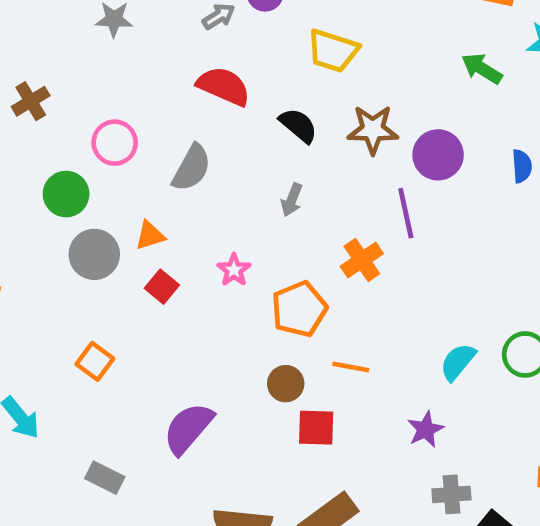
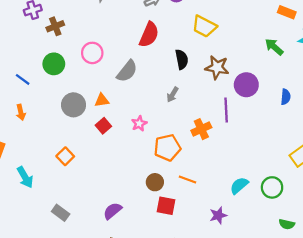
red semicircle: (224, 86) -> (149, 35), turned 80
black semicircle: (298, 125) -> (182, 59), turned 30
green circle: (66, 194) -> (54, 64), moved
purple semicircle: (188, 428) -> (112, 211), moved, size x0.7

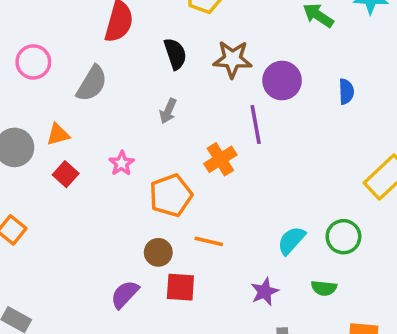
purple semicircle: (112, 211) -> (125, 294), moved
green semicircle: (287, 224) -> (324, 288), moved

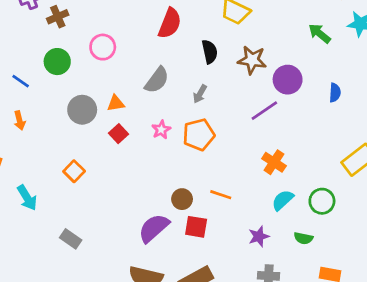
gray semicircle: (92, 84) -> (157, 80), moved
purple line: (256, 125) -> (264, 111), turned 60
orange cross: (220, 159) -> (274, 162), moved, turned -30
orange pentagon: (171, 195) -> (199, 135), moved
purple semicircle: (125, 294) -> (154, 228), size x1.4

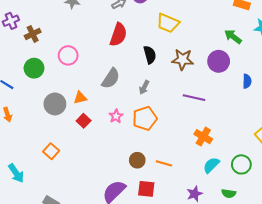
purple circle: (288, 80) -> (219, 61), moved
purple line: (264, 111) -> (194, 98), turned 50
brown circle: (182, 199) -> (137, 160), moved

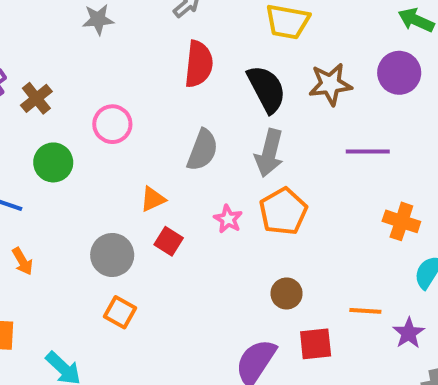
black semicircle: (150, 55) -> (267, 89), size x1.4
gray arrow: (144, 87) -> (269, 153), size x1.6
gray circle: (55, 104) -> (112, 255), moved
orange line: (164, 163) -> (365, 311), moved

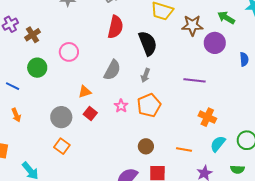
brown star: (330, 84) -> (192, 25), moved
gray arrow: (269, 153) -> (145, 75), size x0.6
orange line: (365, 311) -> (184, 150), moved

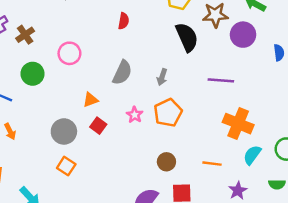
red semicircle: (115, 27) -> (124, 21), size x0.6
black semicircle: (148, 43) -> (187, 37), moved
orange cross: (207, 117) -> (238, 124), size x1.4

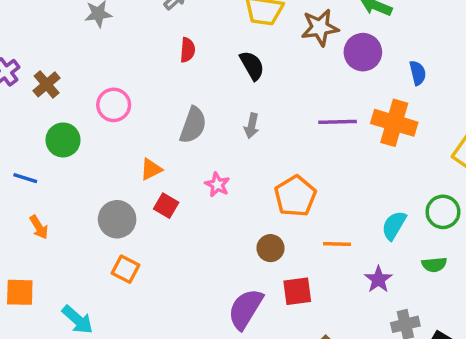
black semicircle: (187, 37) -> (252, 66), moved, size x0.7
orange pentagon: (168, 113) -> (295, 196), moved
orange cross: (238, 124) -> (394, 123), moved

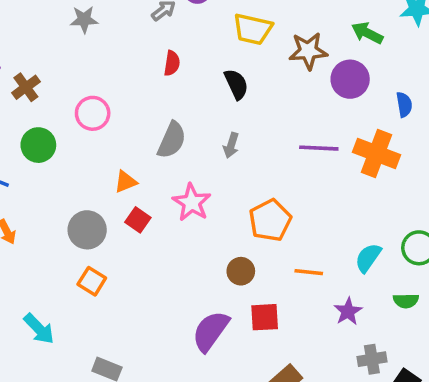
pink star: (217, 185) -> (192, 202), size x1.5

